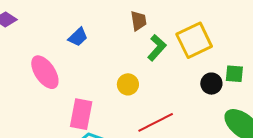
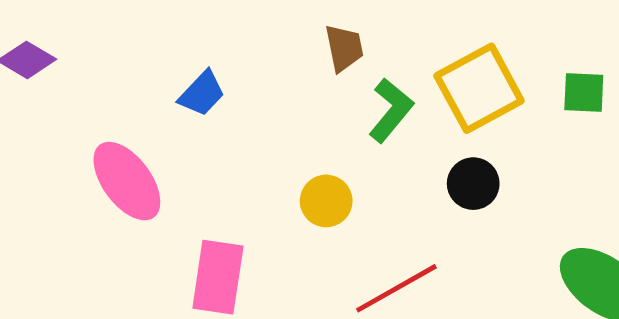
green square: (234, 74) -> (584, 93), moved
black circle: (211, 84) -> (473, 184), moved

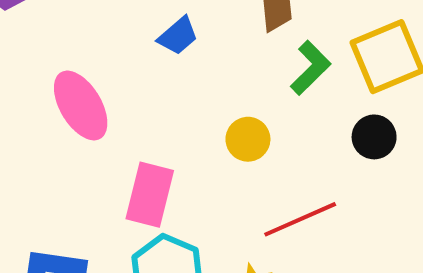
blue trapezoid: (202, 94) -> (178, 36), moved

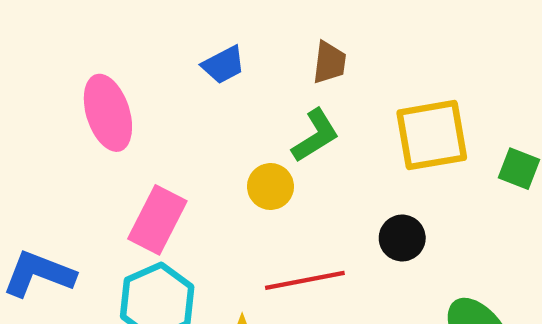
green L-shape: (310, 68) -> (315, 136), moved
black circle: (374, 137) -> (402, 238), moved

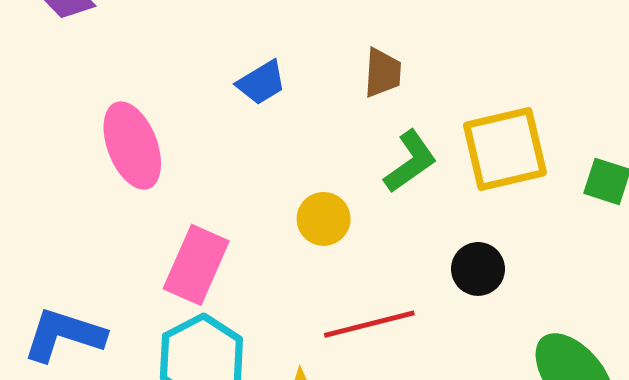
green L-shape: (315, 136) -> (410, 161), moved

